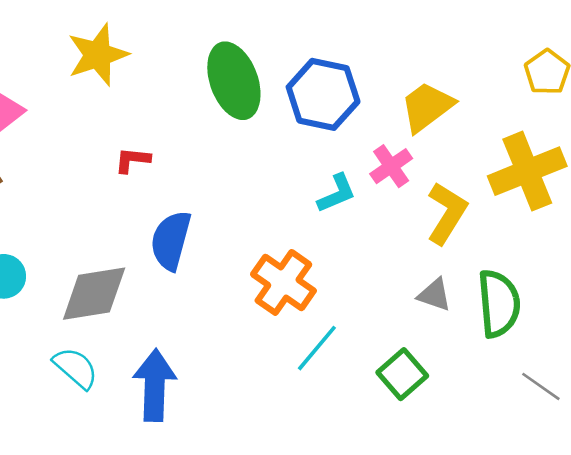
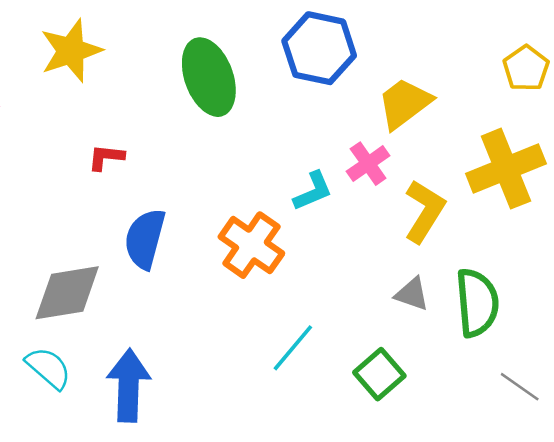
blue hexagon: (323, 94) -> (319, 48), moved
orange cross: (283, 282) -> (251, 245), moved

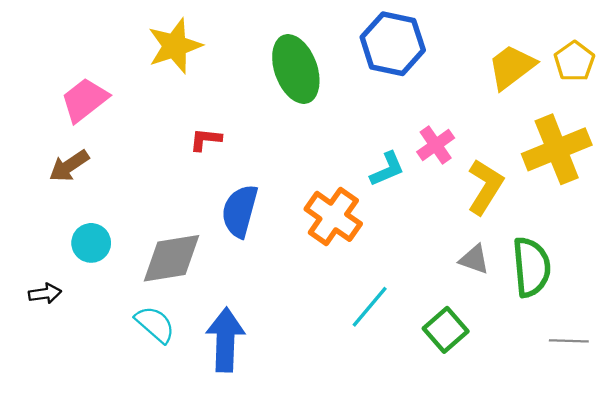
yellow trapezoid: (404, 103) -> (512, 67), moved
gray line: (520, 387) -> (569, 341), turned -33

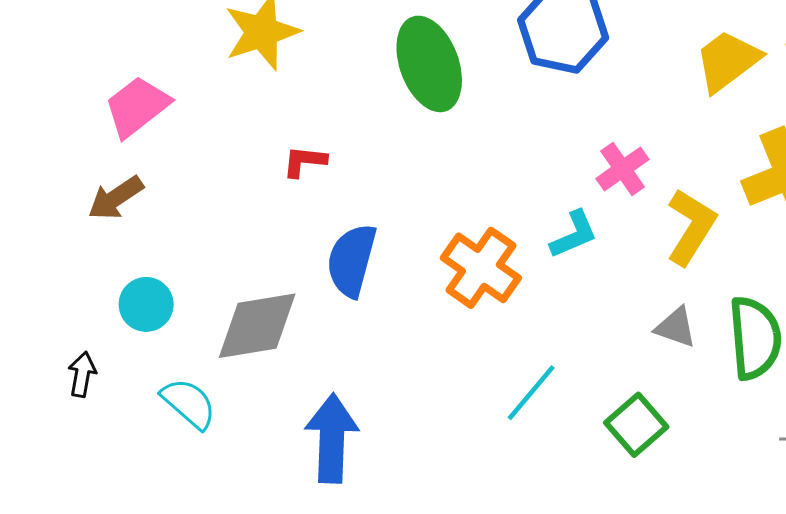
cyan L-shape: (387, 169) -> (574, 234), moved
black arrow: (45, 294) -> (82, 374), turned -72
cyan semicircle: (155, 324) -> (189, 403), moved

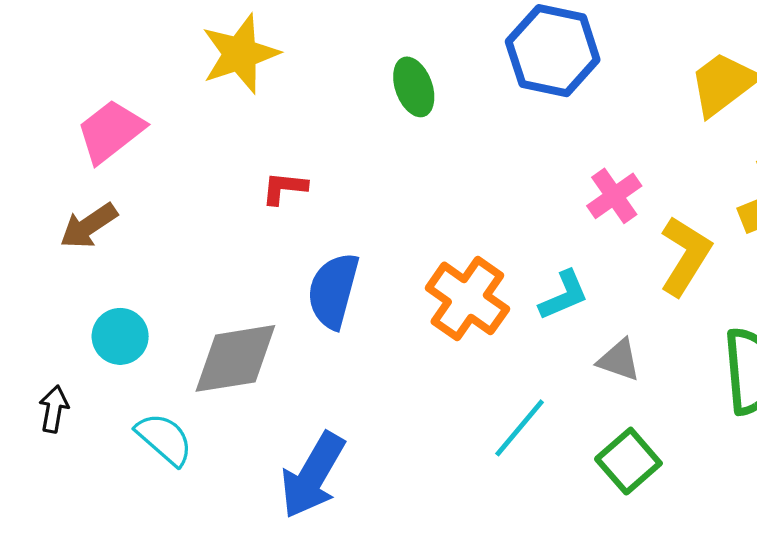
green ellipse: (429, 64) -> (414, 87), size x0.6
cyan L-shape: (574, 234) -> (564, 295), moved
gray triangle: (676, 327) -> (619, 360), moved
blue arrow: (332, 438) -> (313, 475), turned -152

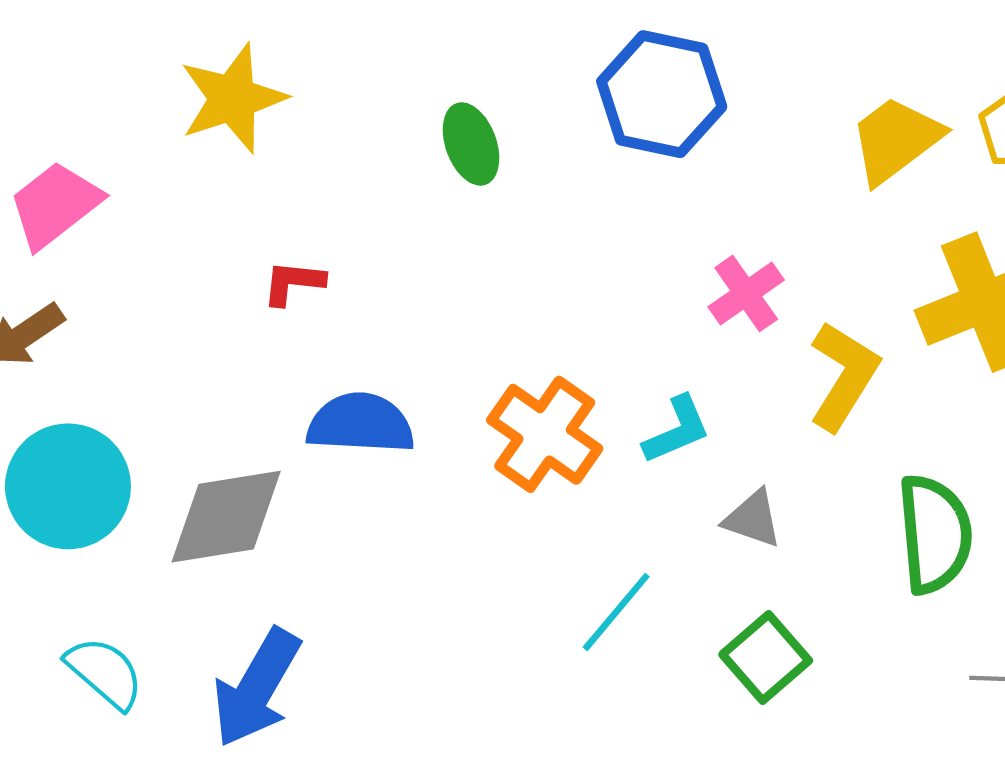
blue semicircle: (333, 291) -> (360, 423), turned 78
cyan circle: (120, 336) -> (68, 486), size x1.6
cyan semicircle: (164, 439) -> (105, 673), moved
blue arrow: (313, 475) -> (256, 688), moved

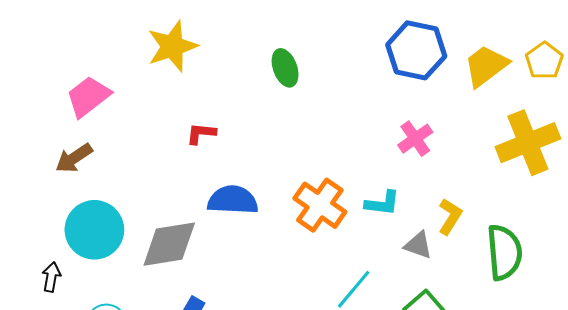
blue hexagon: (662, 94) -> (416, 50), moved
yellow L-shape: (844, 376) -> (450, 216), moved, size x0.7
cyan L-shape: (677, 430) -> (382, 203), turned 30

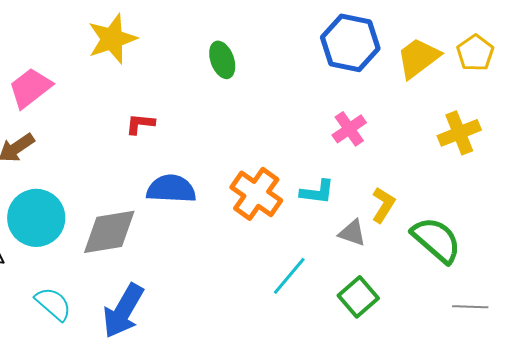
yellow cross: (528, 143) -> (459, 133), size x0.7
green semicircle: (504, 252) -> (436, 240), turned -44

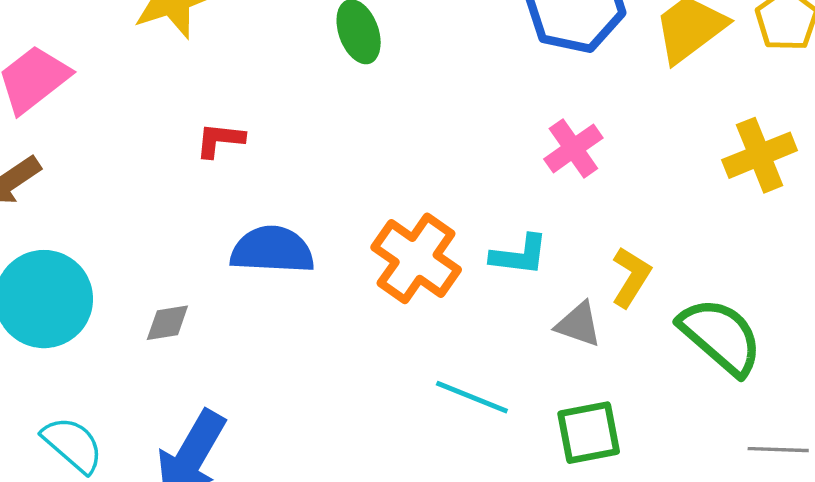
gray diamond: (109, 232) -> (167, 323), size x0.5
cyan line: (289, 276) -> (472, 397), turned 72
green square: (358, 297) -> (589, 433), turned 30

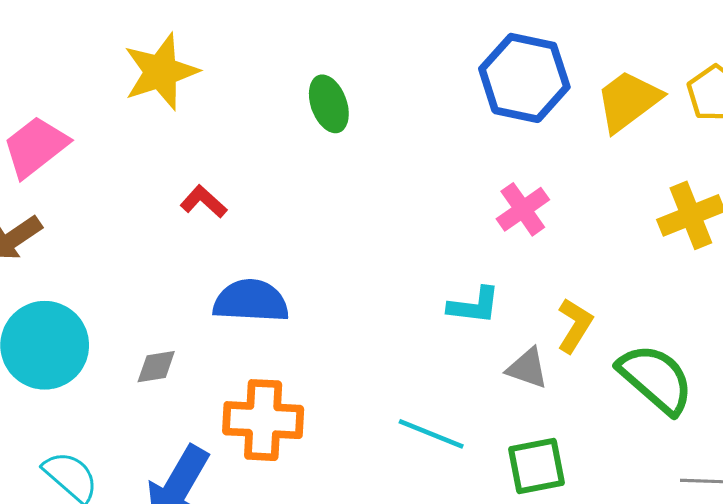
red L-shape: (220, 140) -> (204, 202), turned 36
orange cross: (416, 258) -> (263, 420), moved, turned -32

